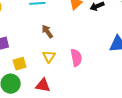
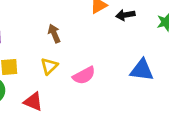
pink semicircle: (76, 58) -> (84, 75), turned 60

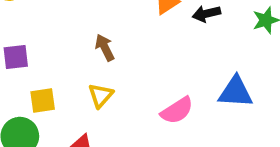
pink semicircle: (84, 75) -> (177, 111), moved

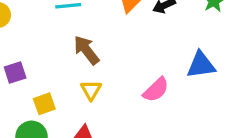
brown arrow: (105, 48) -> (86, 50), size x1.4

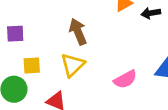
yellow triangle: (91, 90) -> (73, 65), size x1.4

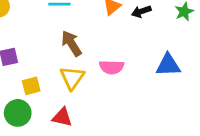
pink semicircle: (125, 79) -> (112, 67), moved, turned 40

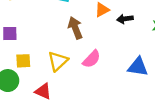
brown arrow: (71, 43) -> (75, 28), moved
pink semicircle: (112, 67) -> (92, 59), turned -60

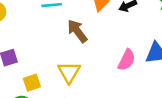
pink semicircle: (92, 59) -> (127, 60), moved

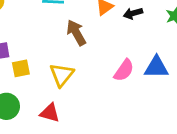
yellow square: (32, 83) -> (21, 68), moved

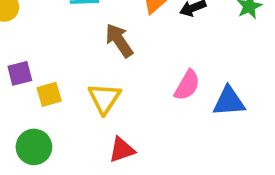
blue triangle: (156, 67) -> (229, 101), moved
red triangle: (50, 113) -> (122, 150), moved, turned -30

